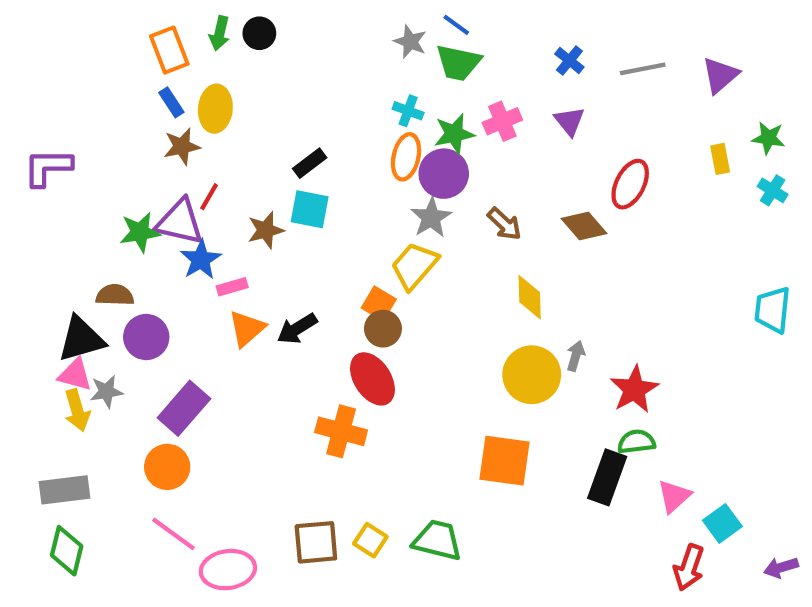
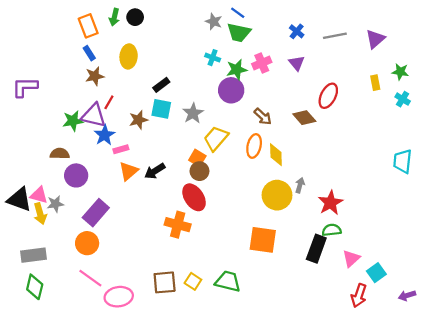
yellow ellipse: (215, 109) -> (129, 56), moved
orange ellipse: (406, 157) -> (254, 146), moved
gray star: (431, 218) -> (193, 113), moved
black triangle: (81, 339) -> (19, 199), moved, turned 36

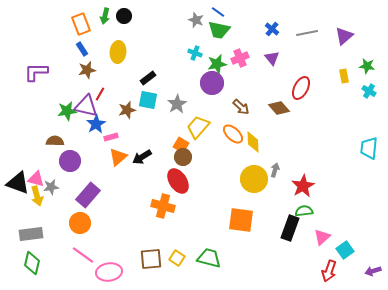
purple L-shape: (25, 87) -> (36, 72), moved
orange ellipse: (254, 146) -> (233, 134), turned -60

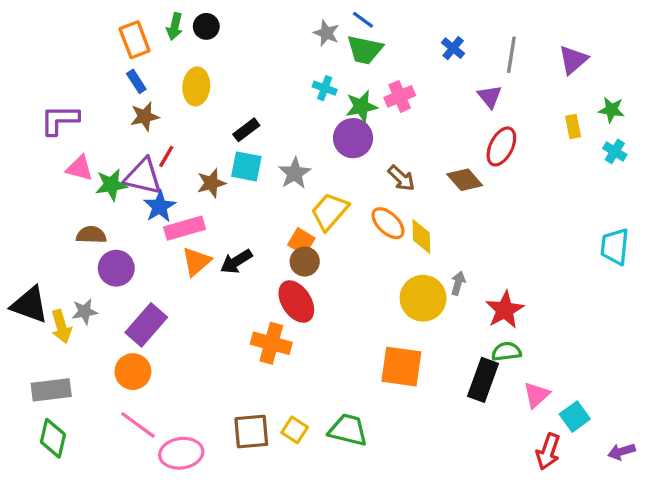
gray line: (307, 33) -> (511, 55), turned -70
purple triangle: (272, 58) -> (490, 96), moved
pink rectangle: (111, 137) -> (185, 228), size x1.6
pink triangle: (36, 179) -> (80, 168), moved

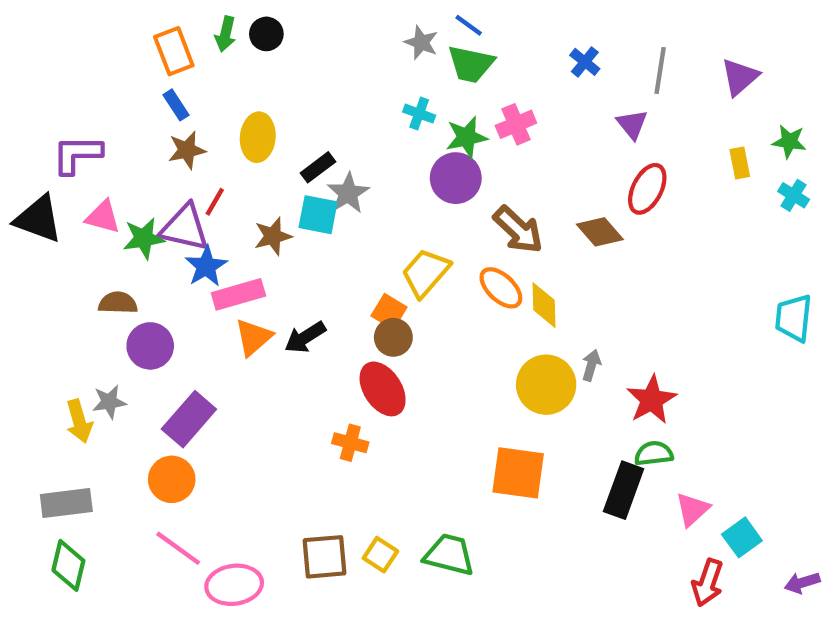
yellow ellipse: (196, 86) -> (258, 137), moved
gray star: (295, 173) -> (348, 193), moved
brown arrow: (401, 178) -> (518, 230), size x1.4
black triangle: (30, 305) -> (38, 219), moved
orange cross: (271, 343) -> (350, 443), size x0.7

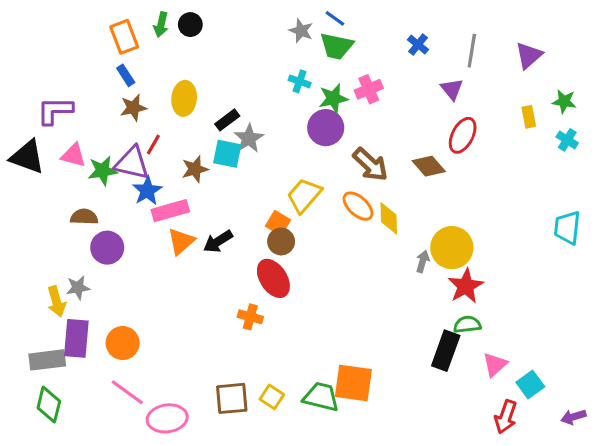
yellow circle: (546, 385) -> (452, 248), moved
purple rectangle: (189, 419) -> (76, 338), moved, turned -36
orange square: (518, 473) -> (353, 383), moved

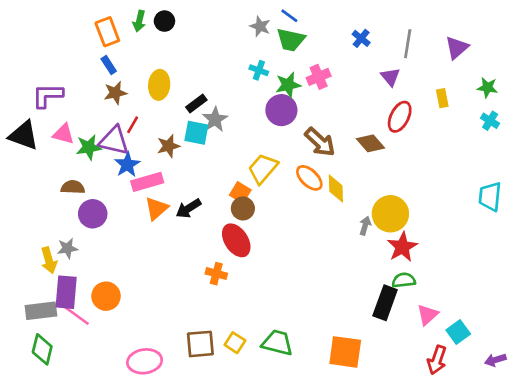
yellow rectangle: (529, 117) -> (442, 98), moved
orange square: (353, 383) -> (345, 352), moved
pink line: (127, 392) -> (75, 315), moved

